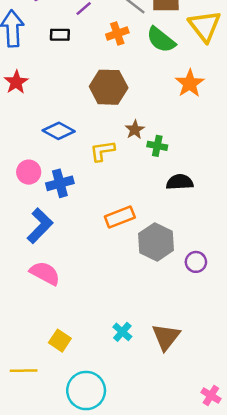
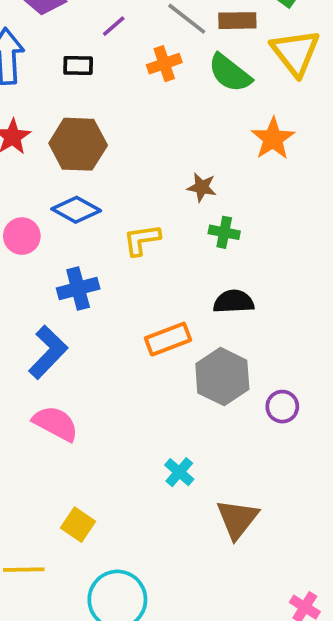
brown hexagon: (109, 87) -> (78, 144), moved
brown star: (135, 130) -> (202, 187), moved, turned -30
pink circle: (29, 172) -> (22, 236), moved
black semicircle: (180, 182) -> (234, 302), moved
cyan cross: (122, 332) -> (179, 472), moved

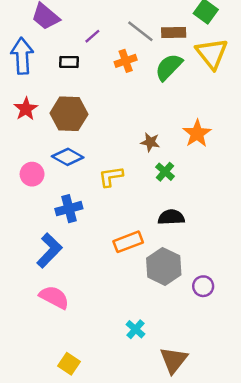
green semicircle: (230, 73) -> (169, 67), turned 96
orange star: (273, 139) -> (197, 133), moved
green cross: (224, 232) -> (165, 172), turned 30

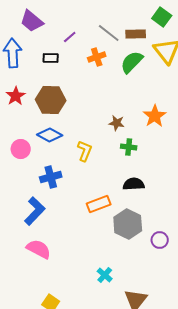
green cross: (165, 172) -> (129, 147), turned -35
yellow L-shape: (111, 177) -> (85, 151), turned 120

